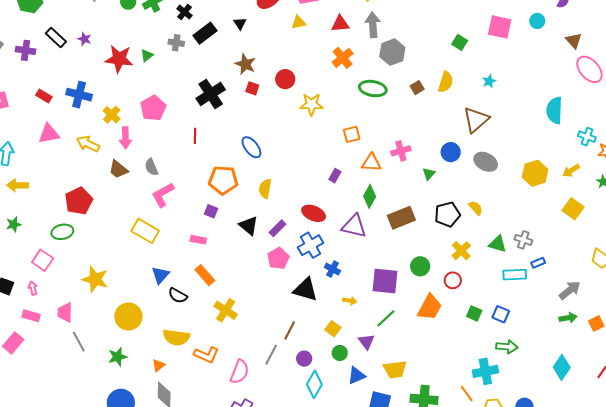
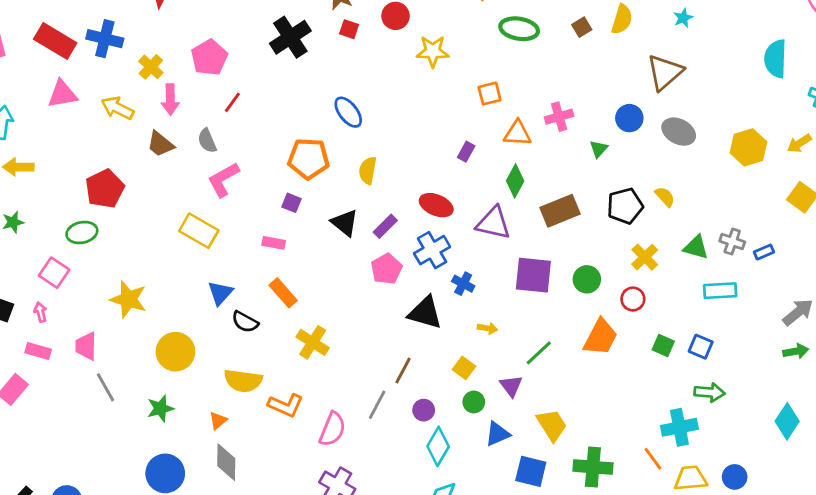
red rectangle: (44, 96) -> (55, 41), size x1.8
red line: (195, 136) -> (232, 102), moved, turned 35
blue rectangle: (538, 263) -> (764, 252), moved
purple square: (385, 281) -> (533, 275), moved
yellow trapezoid: (395, 370) -> (552, 425), turned -115

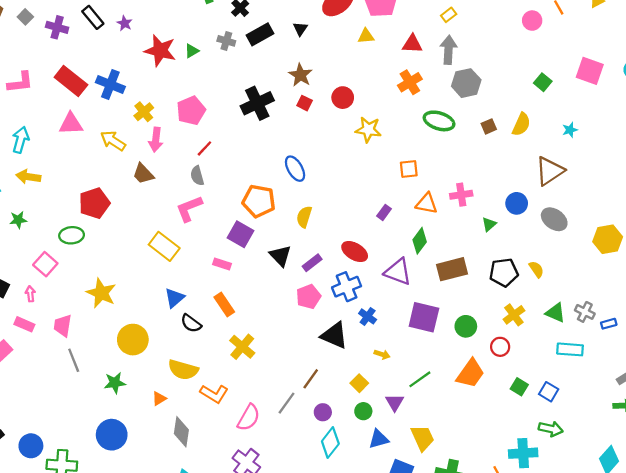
gray semicircle: (207, 141) -> (197, 176), moved
purple square: (291, 203) -> (240, 234), size x1.6
gray diamond: (226, 462) -> (181, 432), moved

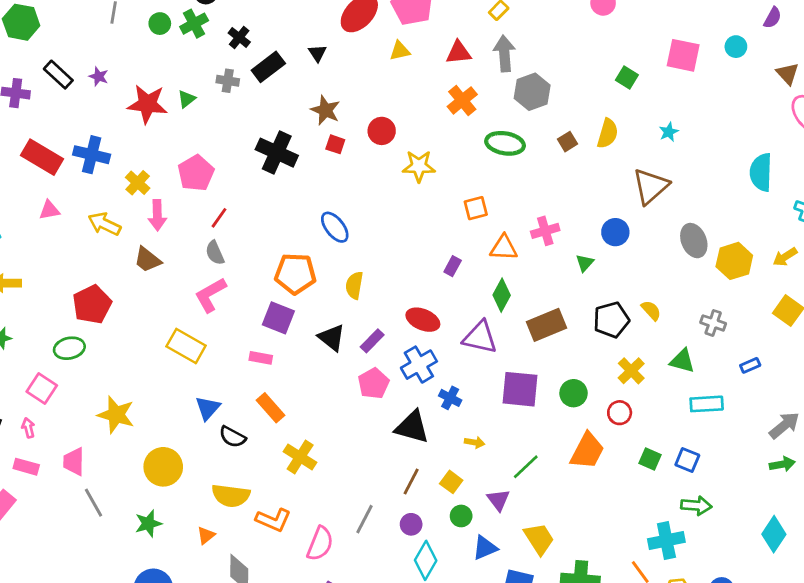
black cross: (257, 103) -> (277, 153), turned -32
pink triangle: (71, 124) -> (49, 210), size x0.7
gray ellipse: (554, 219) -> (694, 241), moved, turned 40
gray cross: (585, 312) -> (713, 323), moved
brown line: (311, 379) -> (411, 481), moved

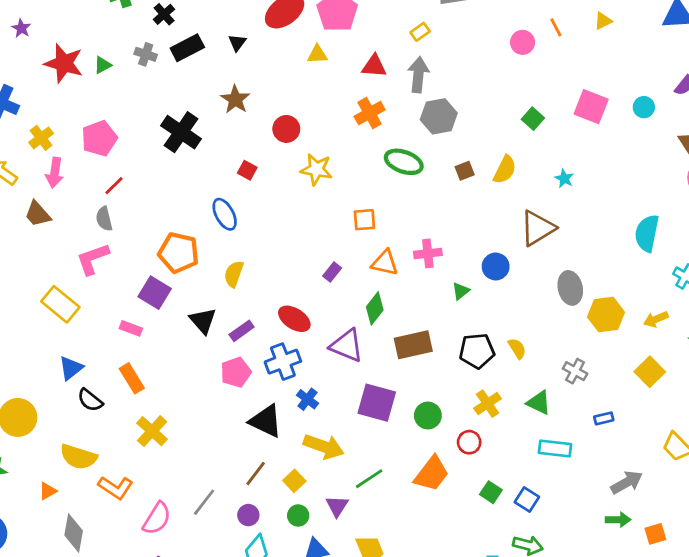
cyan star: (669, 132) -> (564, 178), turned -30
red square: (335, 144) -> (247, 170), moved
yellow arrow: (475, 442) -> (324, 446), size x2.0

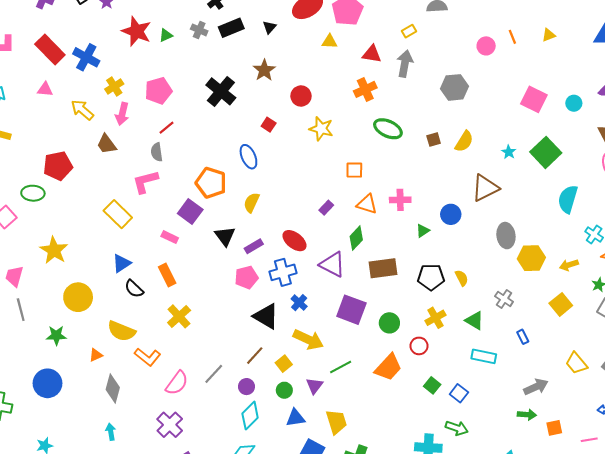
gray hexagon: (439, 116) -> (454, 87), moved
green square: (533, 119) -> (546, 152), moved, size x1.8
blue rectangle: (604, 418) -> (523, 337), turned 72

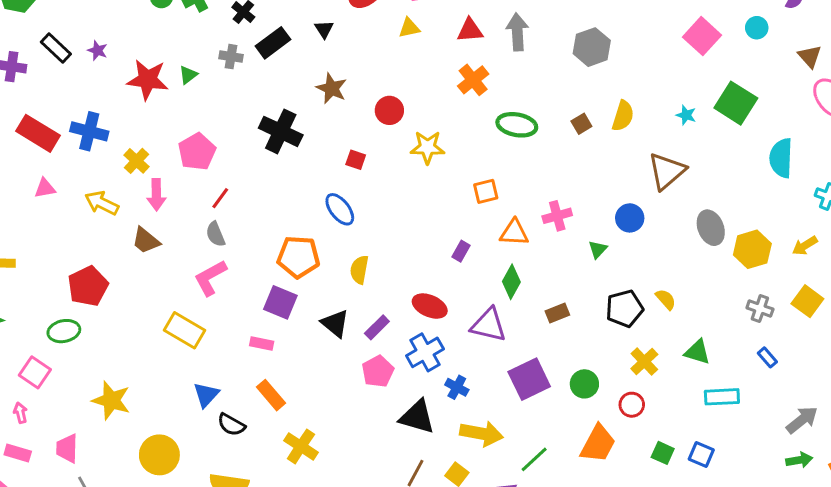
pink square: (534, 99) -> (702, 36), turned 30
brown rectangle: (383, 268) -> (557, 313), size x0.6
gray cross: (504, 299) -> (760, 308), moved
purple square: (351, 310) -> (529, 379), turned -32

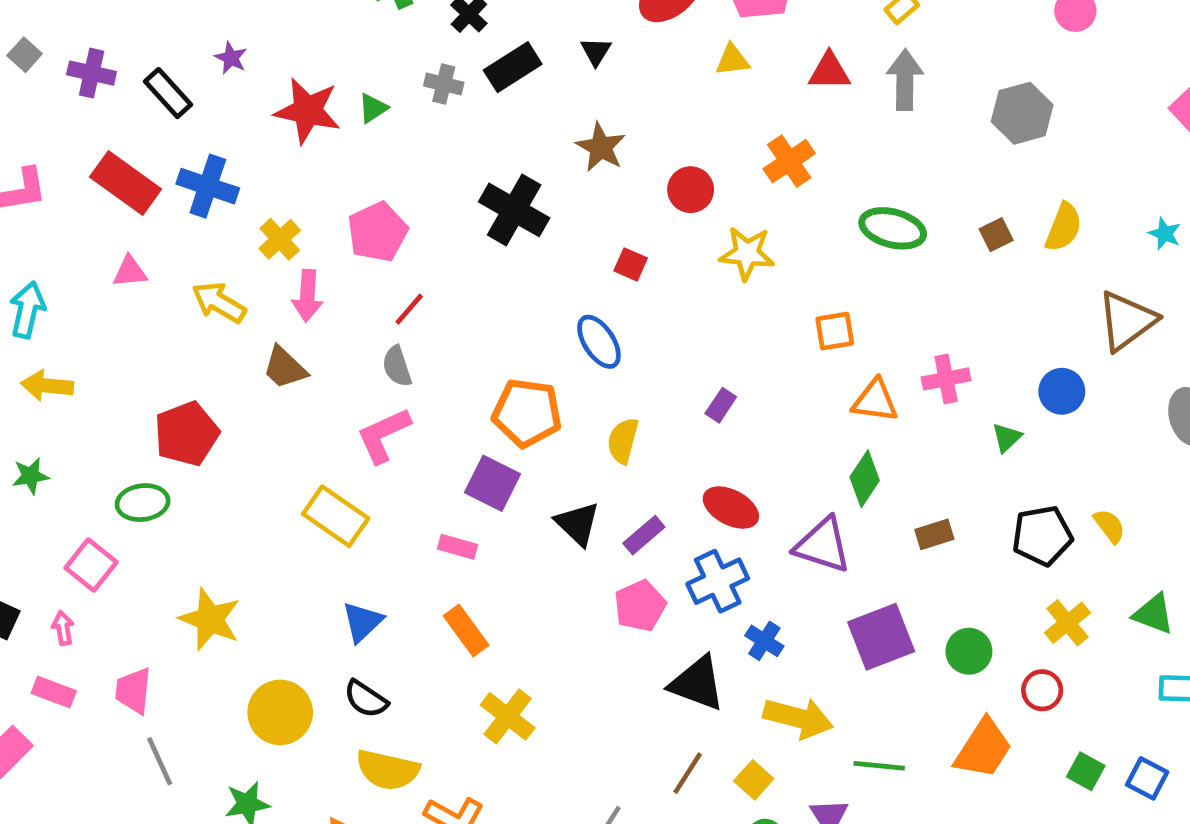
black rectangle: (56, 48) -> (168, 93), moved
orange cross: (473, 80) -> (789, 161), moved
purple rectangle: (461, 251) -> (721, 405), moved
black semicircle: (231, 425) -> (366, 699), moved
green line: (534, 459) -> (879, 766), turned 44

